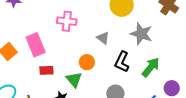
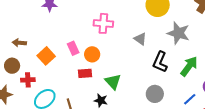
pink rectangle: (36, 45) -> (73, 48), size x0.6
orange circle: (87, 62) -> (92, 54), moved

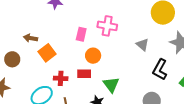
brown arrow: (19, 43) -> (31, 38), moved
pink rectangle: (73, 48) -> (81, 34), moved, turned 32
red cross: (28, 80) -> (61, 78), moved

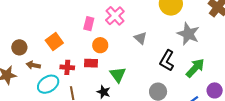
pink cross: (107, 26) -> (115, 16), turned 36
brown arrow: (31, 38) -> (33, 65), moved
gray triangle: (142, 45) -> (140, 38), moved

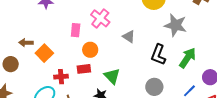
brown arrow: (33, 65) -> (26, 43), moved

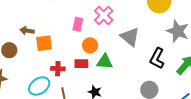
gray triangle: (129, 37) -> (130, 37), size x1.5
orange square: (44, 53) -> (44, 43), turned 30
green triangle: (112, 76) -> (105, 62), moved, turned -48

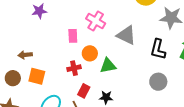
orange square: (44, 43) -> (37, 76), moved, turned 36
red rectangle: (81, 64) -> (84, 91), moved, turned -48
red cross: (58, 69) -> (74, 68), moved

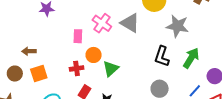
gray triangle: (126, 35) -> (130, 23), moved
green triangle: (108, 66) -> (111, 69), turned -36
orange square: (37, 76) -> (39, 74), turned -36

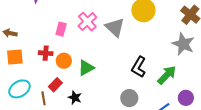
gray star: (177, 26) -> (183, 44), moved
orange circle: (94, 55) -> (64, 61), moved
red cross: (77, 68) -> (46, 53), moved

